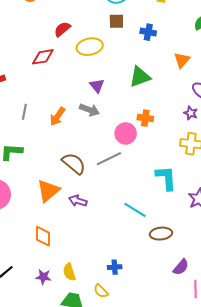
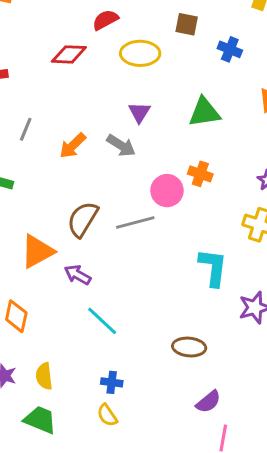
brown semicircle: (74, 164) -> (83, 219), turned -110
cyan line: (135, 210) -> (102, 321), moved
yellow semicircle: (101, 291) -> (107, 415), moved

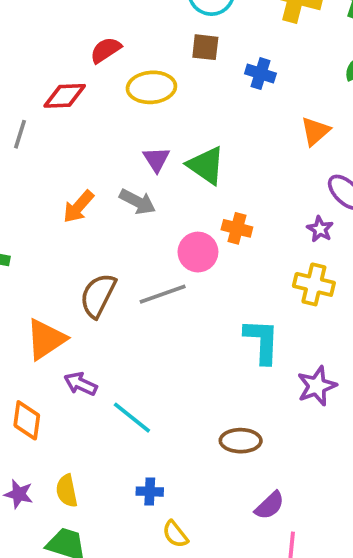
green triangle: (204, 112) -> (206, 165), moved, turned 48
gray line: (26, 129) -> (20, 134), moved
purple arrow: (78, 275) -> (81, 384), moved
yellow semicircle: (107, 415) -> (175, 534), moved

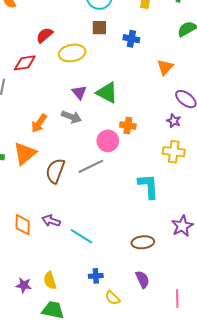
orange triangle: (46, 339) -> (25, 153), moved
purple star: (317, 386) -> (182, 226), moved
orange diamond: (27, 420) -> (23, 225), moved
purple semicircle: (270, 505) -> (142, 279), moved, turned -66

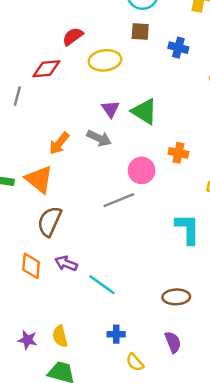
orange cross: (128, 125) -> (178, 153), moved
orange triangle: (25, 153) -> (39, 179), turned -45
brown semicircle: (55, 171) -> (49, 221), moved

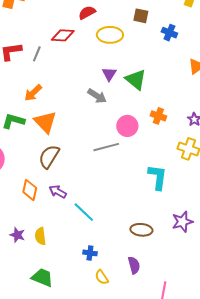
orange arrow: (59, 143) -> (33, 93), moved
yellow semicircle: (60, 336) -> (40, 236), moved
purple star: (28, 340) -> (17, 235), moved

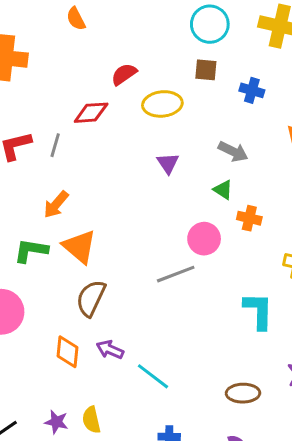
green triangle: (136, 80) -> (223, 190), moved, size x0.6
gray arrow: (97, 96) -> (233, 152), moved

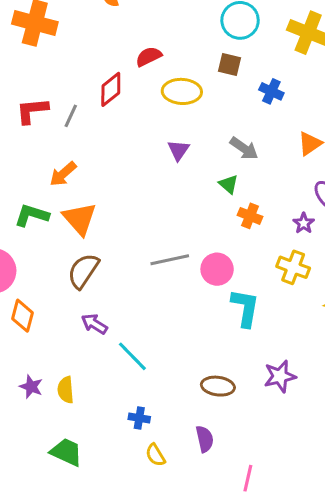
red diamond: (91, 113) -> (111, 89), turned -44
pink circle: (204, 239) -> (217, 269), moved
orange diamond: (67, 352) -> (23, 316), moved

